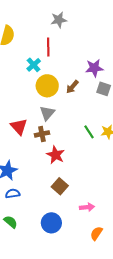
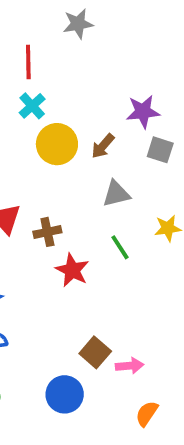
red line: (48, 47) -> (28, 62), moved
gray triangle: (47, 113) -> (116, 194), moved, turned 35
green line: (89, 132) -> (120, 247), moved
brown square: (60, 186) -> (95, 352), moved

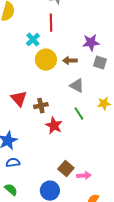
red line: (28, 62) -> (51, 23), moved
brown arrow: (103, 146) -> (70, 61), turned 48
gray triangle: (116, 194) -> (77, 86), turned 42

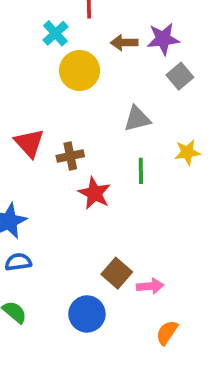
brown arrow: (70, 61) -> (124, 43), moved
gray square: (100, 63) -> (180, 76), turned 32
gray triangle: (77, 86) -> (137, 119), turned -42
green line: (79, 114) -> (141, 171), turned 32

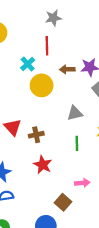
red star: (94, 193) -> (43, 165), moved
pink arrow: (150, 286) -> (82, 183), moved

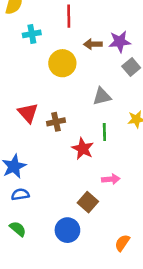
cyan cross: (28, 64) -> (32, 34), moved, turned 32
red star: (43, 165) -> (83, 149), moved

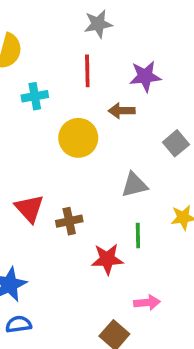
purple star: (120, 42) -> (145, 76), moved
red star: (83, 149) -> (107, 259), turned -30

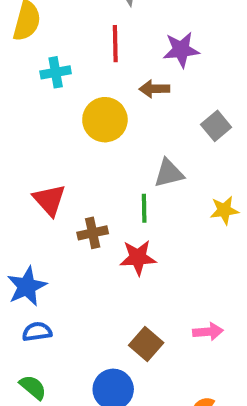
brown cross: (69, 221) -> (93, 233), moved
green line: (138, 236) -> (144, 208), moved
pink arrow: (147, 303) -> (208, 332), moved

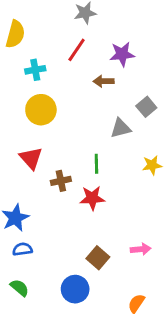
red line: (115, 44) -> (77, 50), turned 35
yellow circle: (105, 120) -> (41, 110), moved
gray triangle: (169, 173) -> (121, 128), moved

